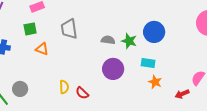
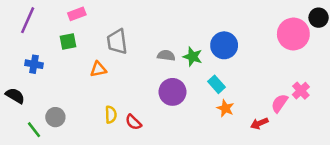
orange triangle: (42, 49) -> (98, 69), moved, turned -32
cyan rectangle: (148, 63) -> (217, 84), turned 40

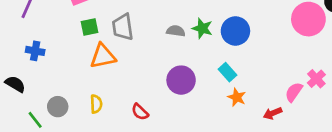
green square: (68, 42) -> (90, 27), moved
gray semicircle: (166, 55) -> (176, 31), moved
green star: (193, 57) -> (202, 28), moved
orange triangle: (98, 69) -> (103, 56), size x1.5
yellow semicircle: (111, 115) -> (96, 104), moved

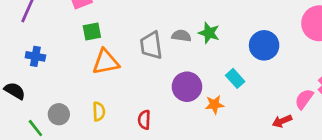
gray trapezoid: (123, 27) -> (151, 45), moved
blue circle: (235, 31) -> (264, 45), moved
orange star: (237, 97) -> (214, 105), moved, turned -30
red semicircle: (140, 112) -> (144, 120), turned 48

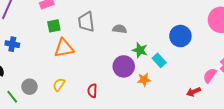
green star: (209, 33) -> (140, 50), moved
gray trapezoid: (151, 45) -> (86, 22), moved
yellow semicircle: (99, 111) -> (59, 85), turned -144

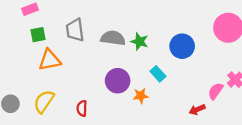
gray semicircle: (120, 29) -> (113, 38), size x1.5
green star: (140, 50) -> (139, 42), moved
yellow semicircle: (59, 85) -> (44, 101), size x1.5

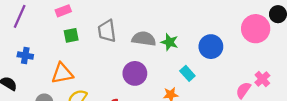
orange triangle: (50, 60) -> (62, 73), moved
purple circle: (118, 81) -> (135, 73), moved

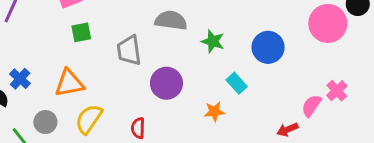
gray trapezoid: (107, 31) -> (129, 50), moved
gray semicircle: (144, 39) -> (171, 20), moved
blue cross: (25, 56) -> (20, 79), moved, turned 32

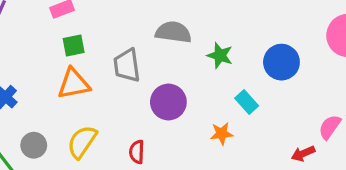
orange triangle: (69, 83) -> (74, 84), moved

